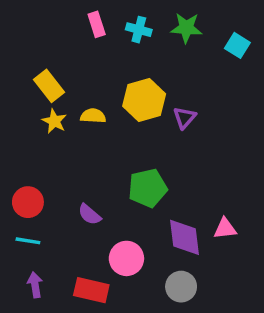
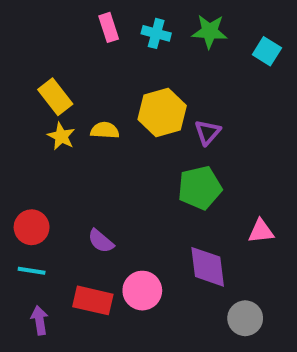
green pentagon: (148, 188) -> (200, 188), moved
pink triangle: (225, 229) -> (261, 231), moved
gray circle: (181, 287) -> (245, 318), moved
red rectangle: (91, 290) -> (93, 300), moved

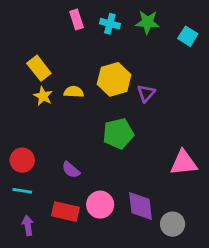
green pentagon: (200, 188) -> (118, 134), moved
pink triangle: (261, 231) -> (184, 163), size x1.5
purple diamond: (208, 267) -> (141, 206), moved

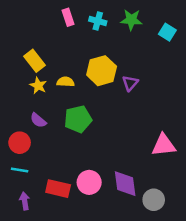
green pentagon: (118, 134) -> (78, 119), moved
purple semicircle: (71, 170) -> (38, 120), moved

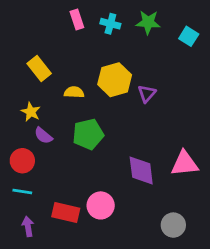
yellow star: (38, 86) -> (31, 112), moved
purple diamond: (125, 184) -> (141, 171), moved

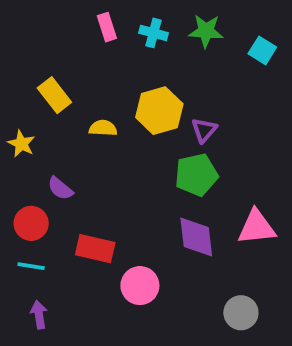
yellow star: (31, 112) -> (21, 144), moved
green pentagon: (88, 134) -> (196, 175), moved
red rectangle: (66, 212) -> (95, 249), moved

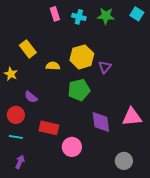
cyan square: (262, 50) -> (137, 14), moved
green pentagon: (196, 175) -> (79, 90), moved
purple arrow: (39, 315) -> (20, 162), turned 32

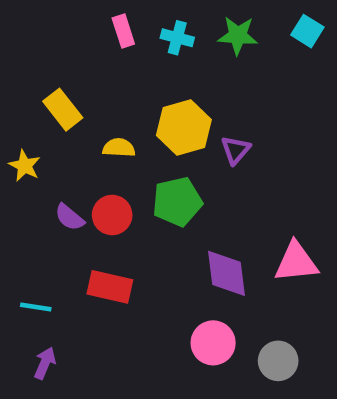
red circle: (16, 115) -> (112, 215), moved
pink circle: (72, 147) -> (213, 343), moved

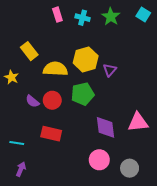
green star: (238, 36) -> (111, 17), turned 30
yellow semicircle: (119, 148) -> (55, 69), size x1.6

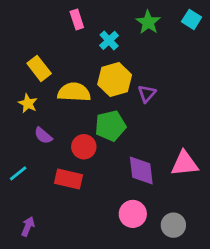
cyan cross: (83, 18) -> (109, 40), moved, turned 32
yellow star: (11, 77) -> (28, 103), moved
red circle: (52, 100) -> (84, 147), moved
cyan line: (17, 143) -> (18, 173), moved, turned -48

